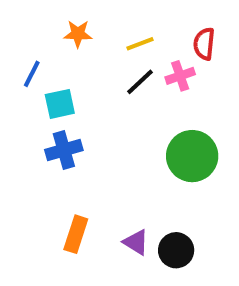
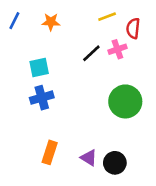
yellow line: (140, 44) -> (107, 17), moved
blue line: (32, 74) -> (14, 21), moved

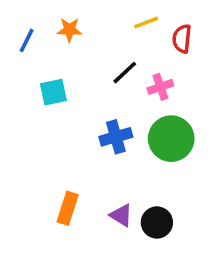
blue line: (14, 21) -> (27, 40), moved
pink cross: (117, 49) -> (160, 87), moved
blue cross: (42, 98) -> (116, 137), moved

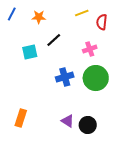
blue line: (27, 40) -> (12, 14), moved
black line: (125, 73) -> (54, 40), moved
orange rectangle: (68, 208) -> (21, 118), moved

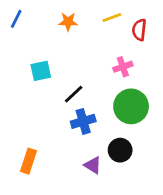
orange star: (39, 17) -> (68, 22), moved
black line: (54, 40) -> (74, 94), moved
blue cross: (65, 77) -> (83, 121), moved
black circle: (88, 125) -> (120, 150), moved

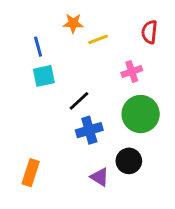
yellow line: (112, 17) -> (98, 39), moved
blue line: (16, 19) -> (38, 47), moved, turned -42

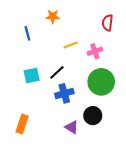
yellow line: (98, 39) -> (71, 45), moved
cyan square: (44, 76) -> (32, 76), moved

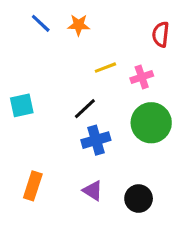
blue line: (27, 33) -> (41, 23), moved, turned -32
cyan square: (32, 76) -> (22, 105), moved
black circle: (93, 116) -> (139, 199), moved
purple triangle: (72, 127) -> (93, 191), moved

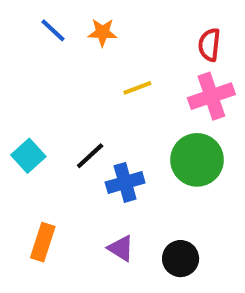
pink cross: (142, 77) -> (211, 96), moved, size x1.5
cyan square: (22, 105) -> (28, 156), moved, turned -30
black line: (85, 109) -> (90, 156), moved

